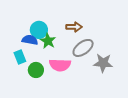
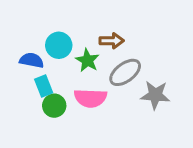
blue semicircle: (30, 40) -> (32, 60), moved
green star: (48, 41) -> (87, 60), moved
cyan rectangle: (20, 57) -> (44, 86), moved

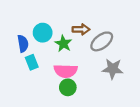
blue semicircle: (32, 60) -> (23, 44), turned 70
gray ellipse: (125, 72) -> (102, 41), moved
green circle: (54, 106) -> (68, 87), moved

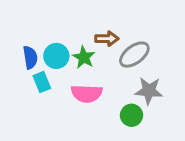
cyan circle: (43, 33) -> (56, 56), moved
green circle: (68, 87) -> (131, 115), moved

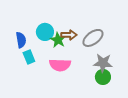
brown arrow: (107, 39) -> (69, 35), moved
cyan circle: (56, 56) -> (45, 32), moved
green circle: (131, 115) -> (103, 77), moved

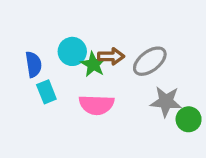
green circle: (103, 77) -> (189, 119), moved

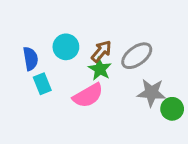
brown arrow: (111, 56) -> (101, 51), turned -50
green star: (93, 64) -> (100, 69), moved
pink semicircle: (96, 105) -> (88, 96), turned -32

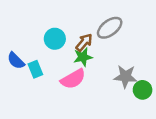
gray ellipse: (137, 56) -> (110, 28), moved
blue semicircle: (31, 59) -> (16, 61), moved, turned 144
green star: (100, 69) -> (83, 57), turned 30

